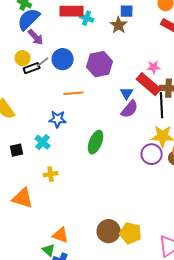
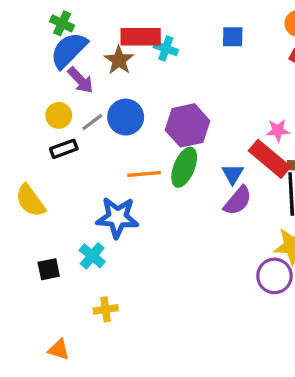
brown star: (119, 25) -> (119, 60), moved
black rectangle: (32, 68) -> (64, 149), moved
blue star: (58, 119) -> (117, 217), size x1.4
green ellipse: (96, 142) -> (184, 167), moved
orange triangle: (23, 198) -> (59, 350), size x0.6

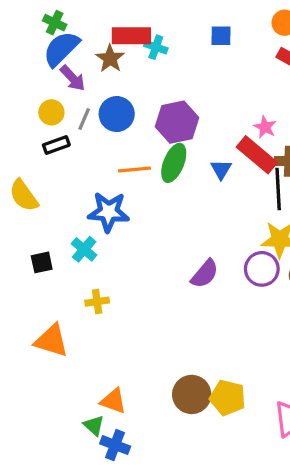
gray line: (92, 122) -> (84, 119), turned -30
pink star: (278, 130) -> (265, 127), turned 30
purple semicircle: (238, 201) -> (205, 274), moved
orange triangle: (59, 350) -> (51, 341), size x1.6

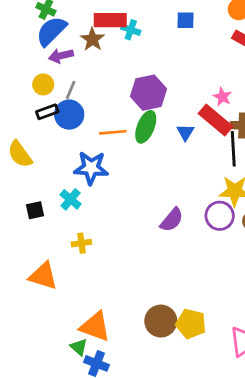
purple arrow: (73, 78) -> (61, 56), turned 120
blue circle: (117, 114) -> (69, 115), moved
orange triangle: (113, 401) -> (95, 327), size x1.4

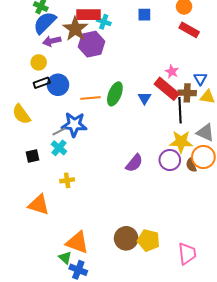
brown star: (92, 39) -> (75, 29), size x1.4
gray line: (71, 90) -> (59, 132), moved, turned 40
purple hexagon: (148, 93) -> (92, 44), moved

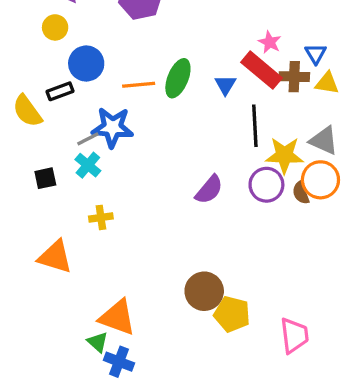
black rectangle: (42, 83) -> (60, 91), moved
black line: (180, 110) -> (255, 126), moved
brown circle: (126, 238) -> (204, 291), moved

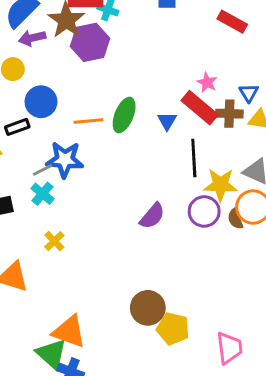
yellow cross: (101, 217) -> (54, 241), turned -36
green triangle: (98, 342) -> (51, 354), size x1.6

